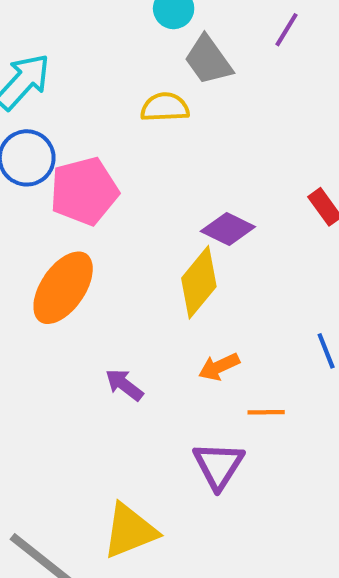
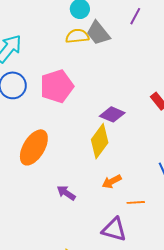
yellow semicircle: (165, 107) -> (77, 36), moved
pink pentagon: (84, 191) -> (57, 86), moved
purple triangle: (218, 465) -> (114, 230), turned -44

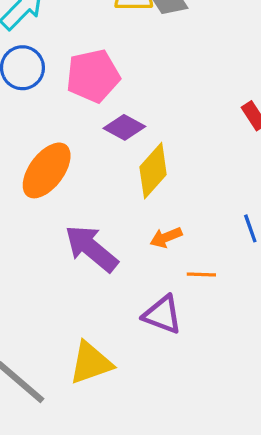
purple diamond: (112, 114) -> (124, 127), moved
purple arrow: (66, 193) -> (91, 248), size x1.8

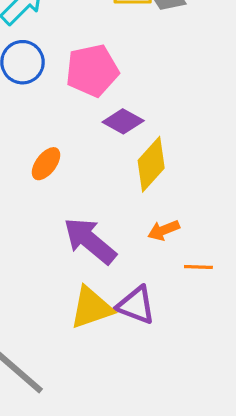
orange ellipse: (47, 170) -> (46, 164), size x0.6
purple triangle: (162, 315) -> (136, 305), moved
yellow triangle: (91, 363) -> (91, 308), moved

